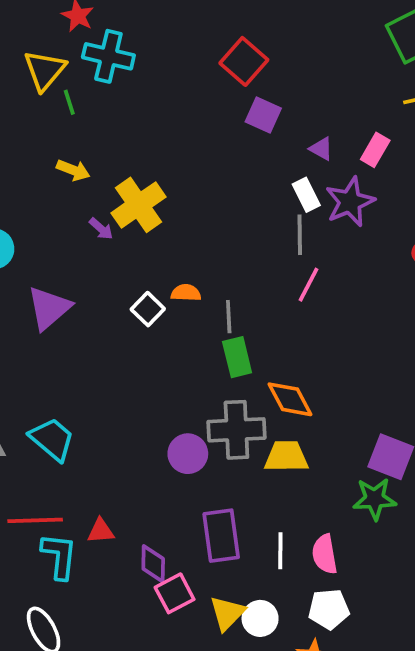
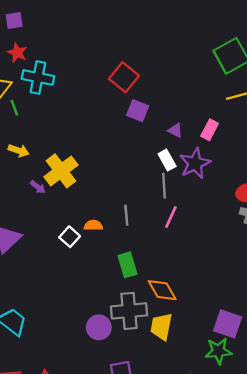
gray line: (229, 317) -> (126, 215), moved
yellow trapezoid: (286, 457) -> (161, 327), turned -76

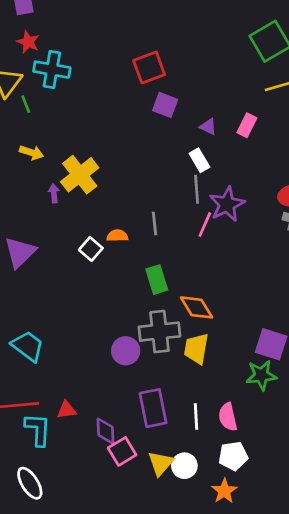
red square: (124, 77) -> (149, 67), turned 32
purple star: (195, 163) -> (227, 204), moved
purple arrow: (38, 187) -> (54, 193), turned -133

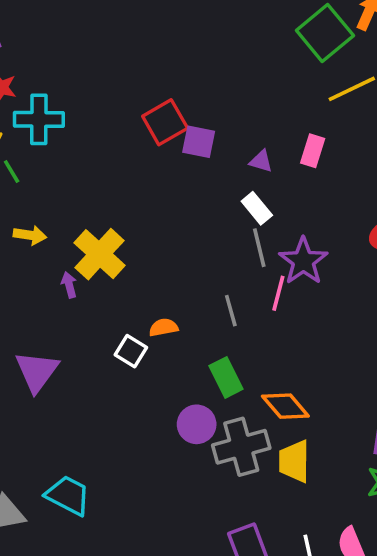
red square: (149, 67) -> (165, 122), moved
gray line: (154, 223) -> (231, 311), moved
purple circle: (126, 351) -> (197, 424), moved

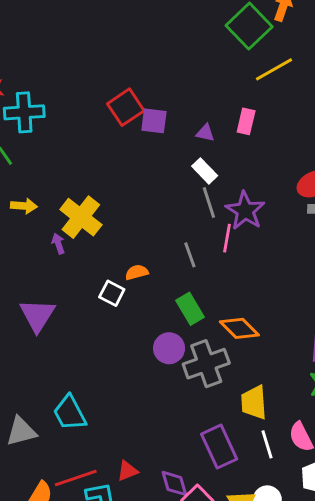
yellow trapezoid: (294, 461) -> (254, 402), moved
cyan trapezoid: (68, 495) -> (70, 413), turned -141

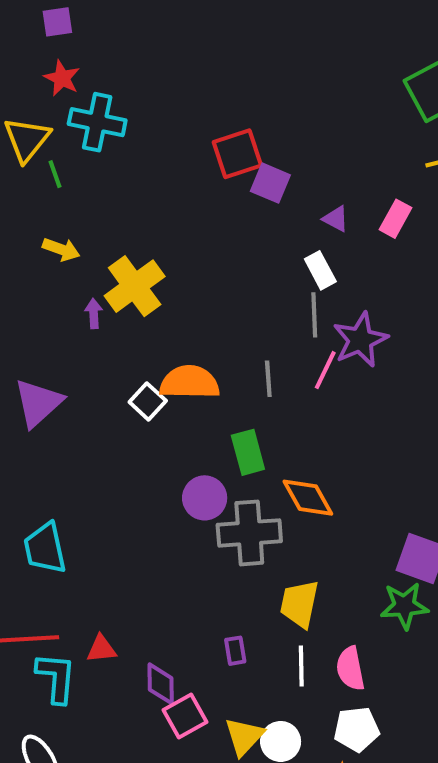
orange semicircle: (137, 272) -> (189, 382), size x1.8
purple rectangle: (219, 447) -> (235, 651), size x0.5

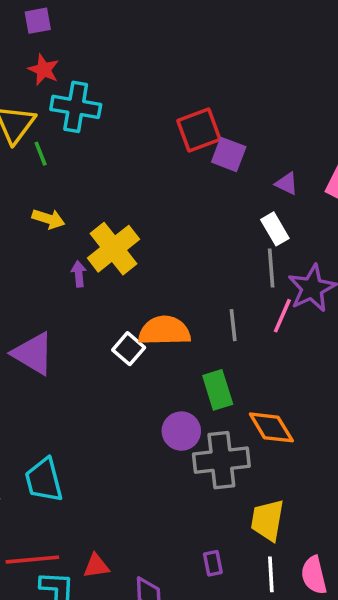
purple triangle: (38, 403) -> (33, 354), turned -45

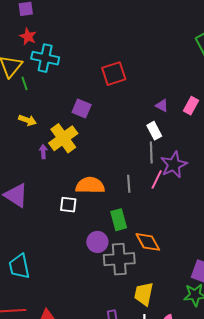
purple square: (229, 154) -> (82, 109), moved
white square: (129, 349) -> (68, 205), moved, turned -36

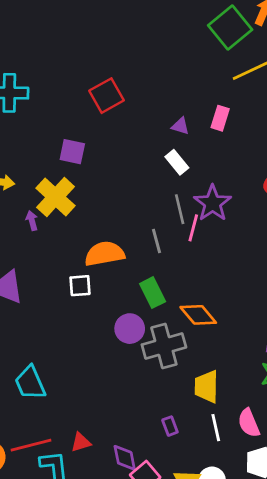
gray line: (151, 153) -> (180, 209), moved

